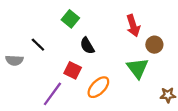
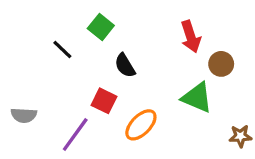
black line: (38, 45) -> (62, 49), moved
gray semicircle: (14, 60) -> (24, 115), moved
green triangle: (138, 68) -> (197, 98), turned -30

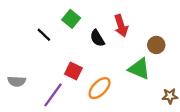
red arrow: (191, 37) -> (121, 26), moved
black semicircle: (125, 66) -> (97, 38), moved

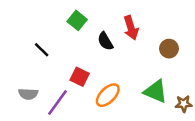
black line: (44, 35) -> (42, 50), moved
green triangle: (139, 69) -> (156, 91), moved
gray semicircle: (17, 81) -> (28, 94), moved

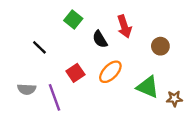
red square: (80, 77) -> (75, 73), turned 30
orange ellipse: (108, 95) -> (110, 72), moved
purple line: (58, 102) -> (55, 97), turned -56

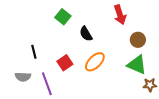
red arrow: (124, 26) -> (120, 15), moved
black line: (39, 47) -> (34, 52), moved, turned 32
green triangle: (148, 87) -> (137, 65), moved

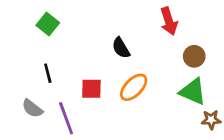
green square: (63, 17) -> (48, 24), moved
red square: (65, 63) -> (91, 89), turned 35
gray semicircle: (23, 77) -> (32, 108), turned 35

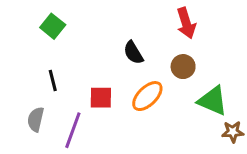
brown circle: (194, 56) -> (183, 67), moved
gray semicircle: (32, 108) -> (36, 119), turned 65
purple line: (66, 118) -> (73, 130), turned 40

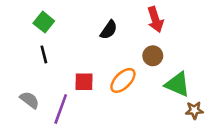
black semicircle: (133, 53) -> (109, 30), moved, turned -114
black line: (53, 81) -> (44, 54), moved
gray semicircle: (36, 119) -> (30, 100), turned 114

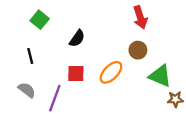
black semicircle: (109, 30) -> (77, 38), moved
black line: (44, 54) -> (30, 56), moved

